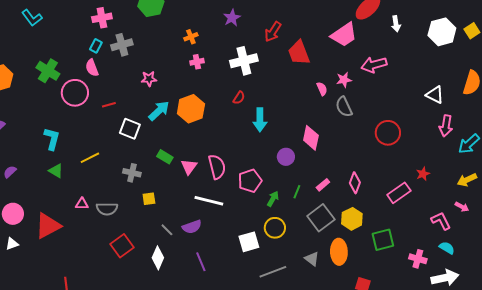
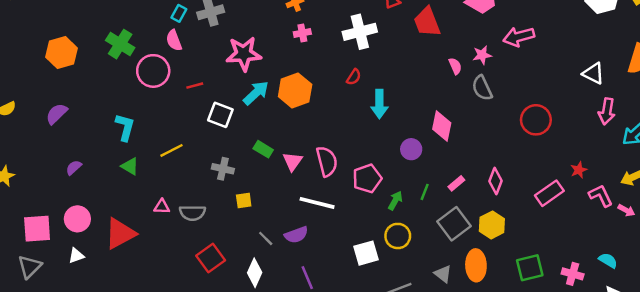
pink star: (149, 79) -> (244, 54), size x1.8
pink L-shape: (441, 221) -> (601, 196), moved
green square: (383, 240) -> (530, 268), moved

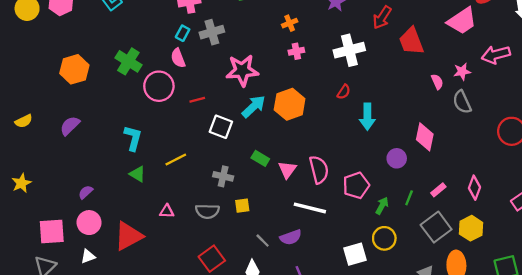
purple semicircle: (74, 168) -> (86, 192), moved
gray semicircle: (192, 213) -> (207, 211), moved

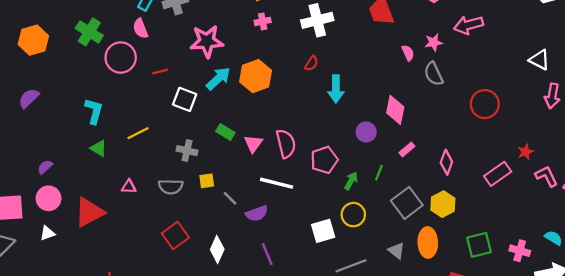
pink rectangle: (438, 190) -> (407, 149), moved
gray line: (263, 241) -> (230, 198), moved

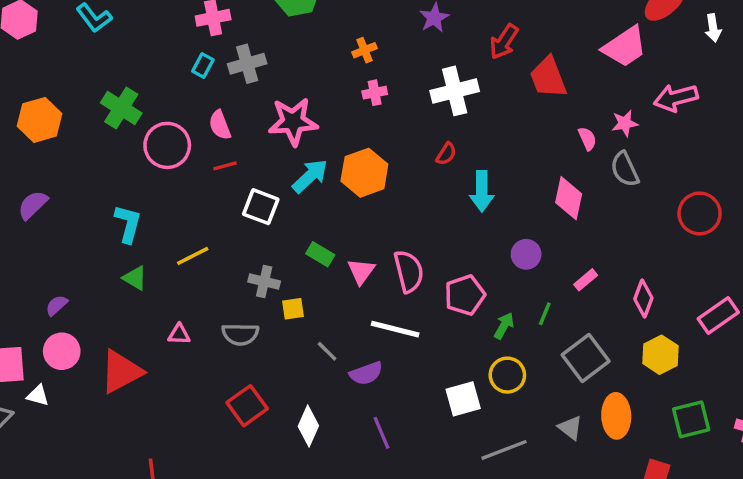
pink semicircle: (140, 28) -> (220, 125), moved
pink diamond: (395, 110) -> (569, 198), moved
yellow square: (207, 181) -> (293, 309), moved
yellow hexagon: (443, 204) -> (660, 355), moved
white triangle: (47, 233) -> (38, 395), moved, turned 35

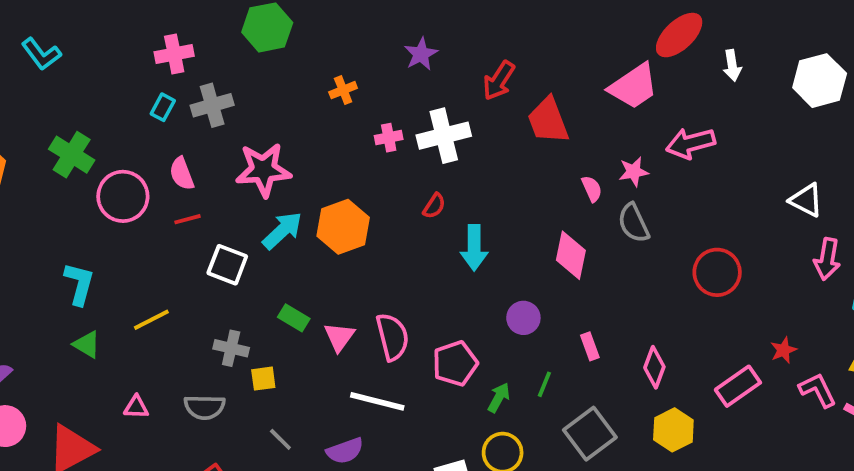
pink cross: (375, 93) -> (389, 138), moved
pink rectangle: (586, 280) -> (590, 346), turned -70
gray line: (327, 351) -> (280, 439), moved

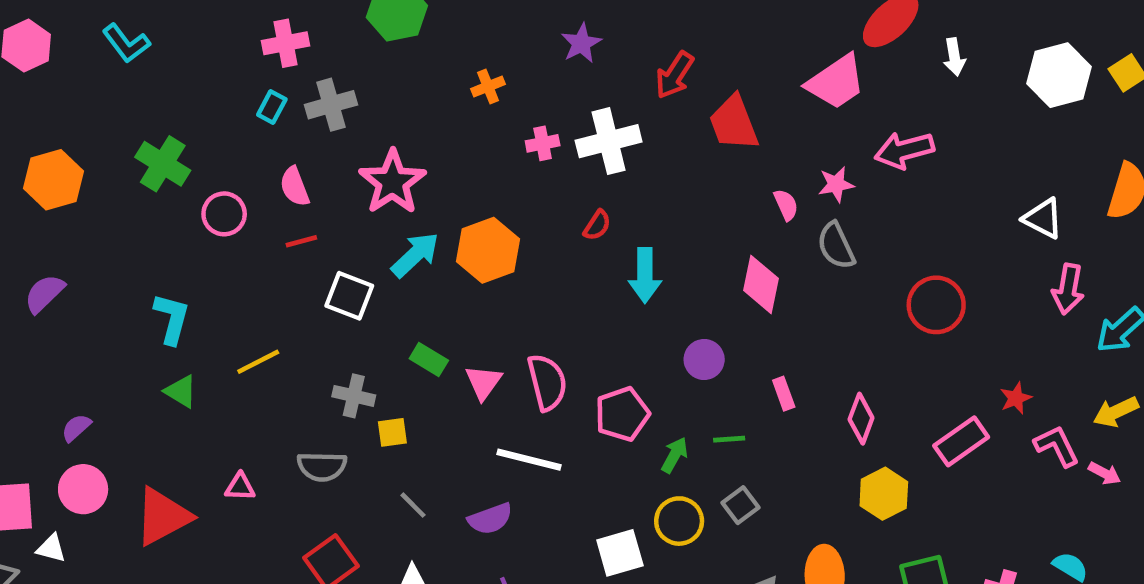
pink star: (263, 170) -> (392, 182), turned -30
pink circle: (123, 196) -> (224, 214), size x0.7
green line: (544, 384) -> (729, 439), turned 64
pink triangle: (136, 407) -> (240, 487), moved
gray square: (590, 434) -> (741, 505), moved, size x0.6

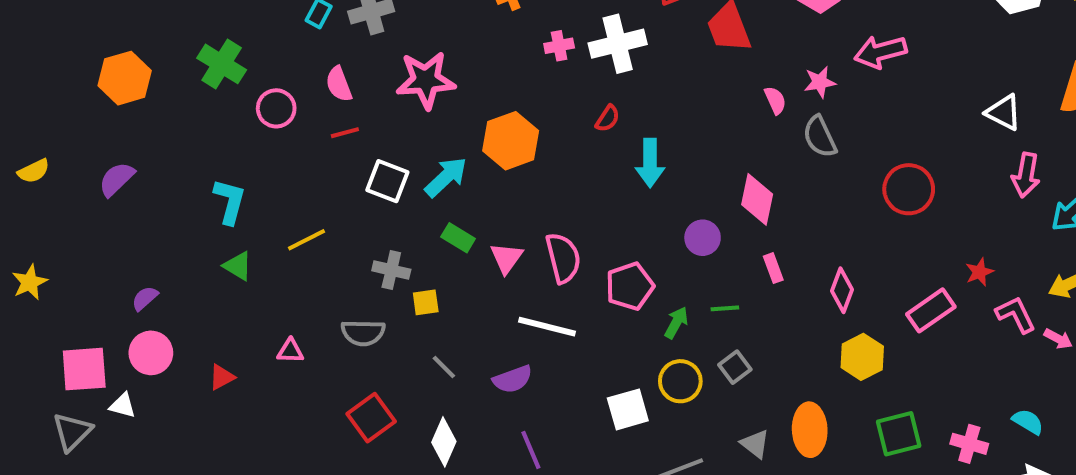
pink star: (392, 182) -> (426, 80), turned 30
cyan arrow: (415, 255) -> (446, 177), moved
pink diamond: (761, 284) -> (757, 199), moved
red triangle: (163, 516) -> (222, 377), size x0.5

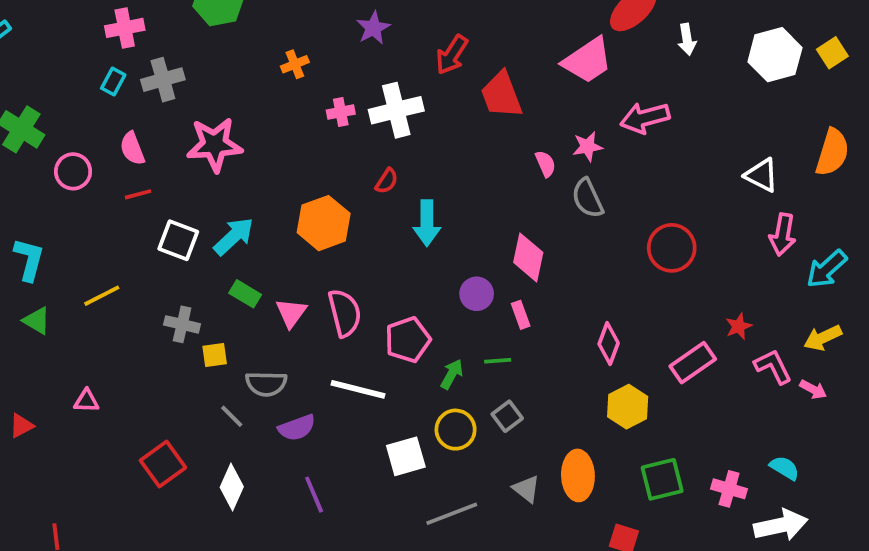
orange hexagon: (511, 141) -> (324, 223), moved
pink rectangle: (773, 268) -> (521, 315), moved
white line: (547, 327) -> (358, 389), moved
gray semicircle: (363, 333) -> (266, 384), moved

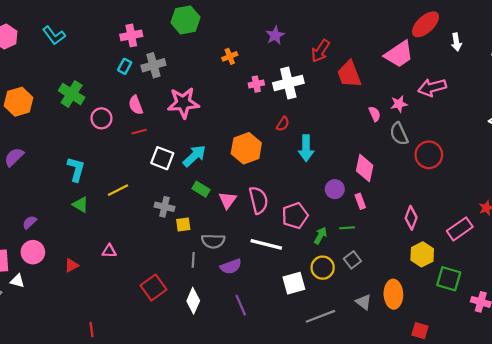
red circle: (672, 248) -> (429, 155), moved
gray line: (232, 416) -> (193, 260), turned 48
green square: (662, 479) -> (449, 279), moved, turned 30

